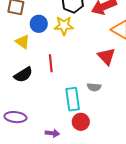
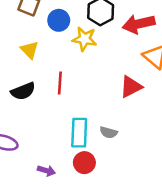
blue circle: (39, 24) -> (59, 20), moved
red triangle: (106, 56) -> (131, 87), turned 36
gray semicircle: (94, 87) -> (109, 132), moved

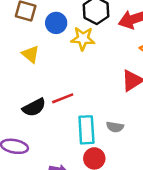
red line: (60, 83) -> (63, 98), moved, turned 70
black semicircle: (23, 91) -> (34, 107), moved

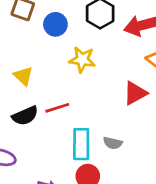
yellow star: (83, 38) -> (82, 60), moved
yellow triangle: (31, 54) -> (23, 76), moved

